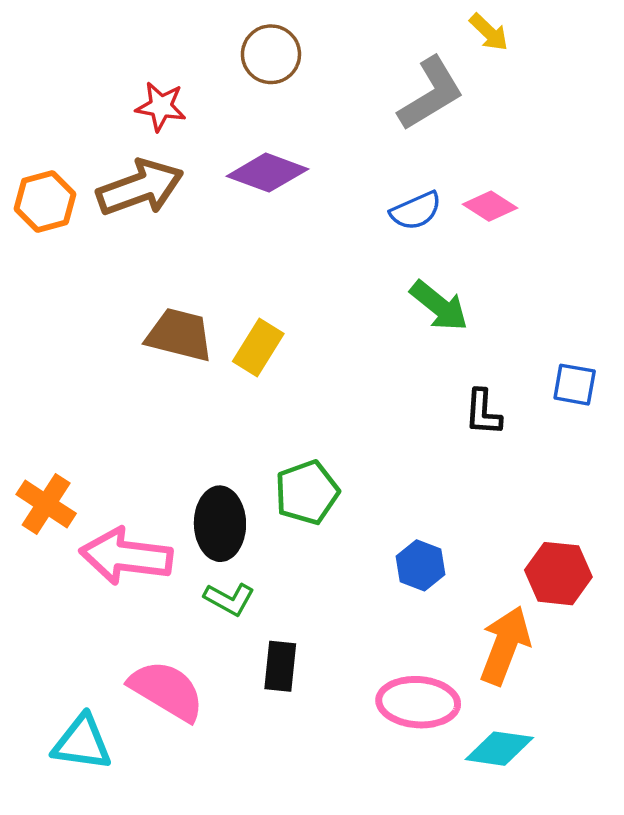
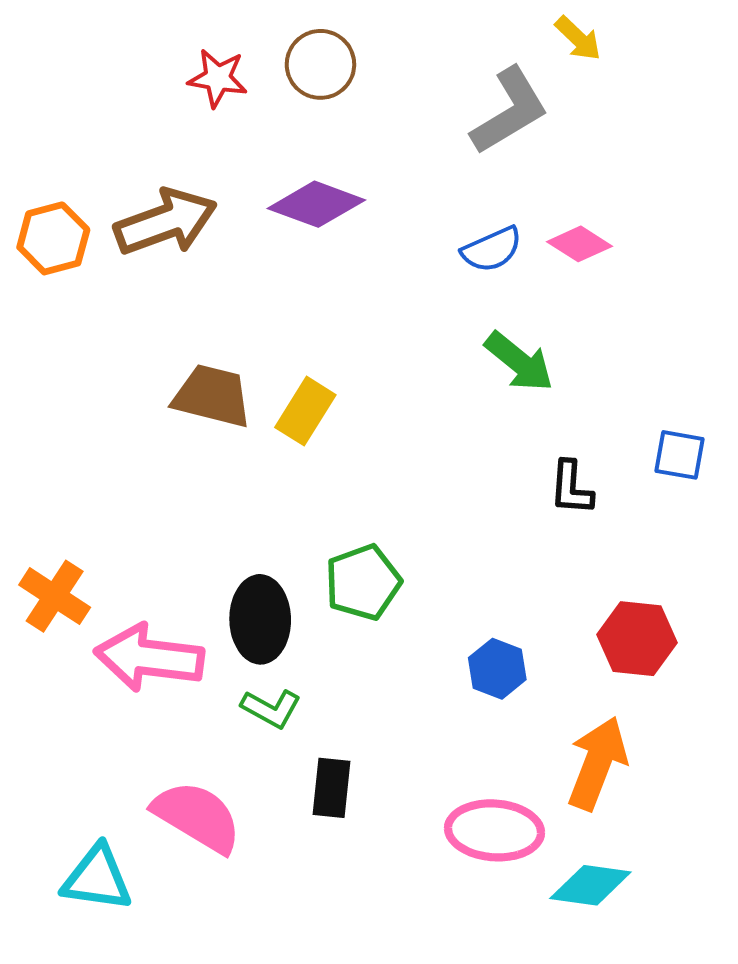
red star: (161, 106) -> (218, 78), moved
red hexagon: (558, 574) -> (637, 639), moved

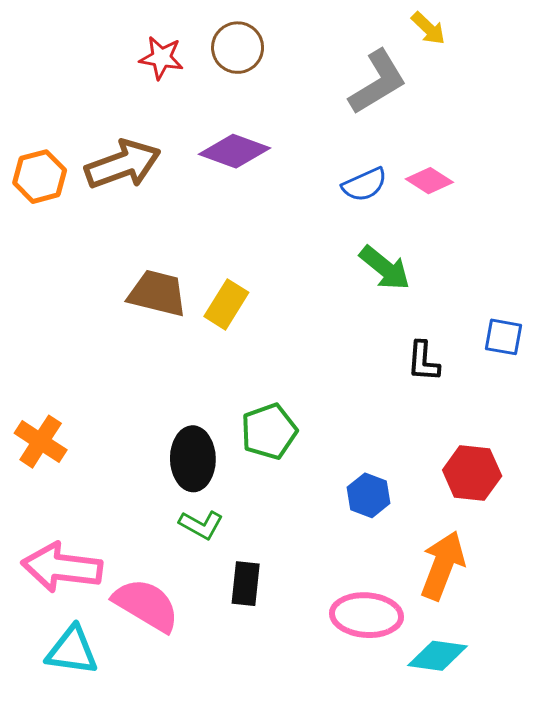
pink arrow: (149, 658) -> (62, 567), moved

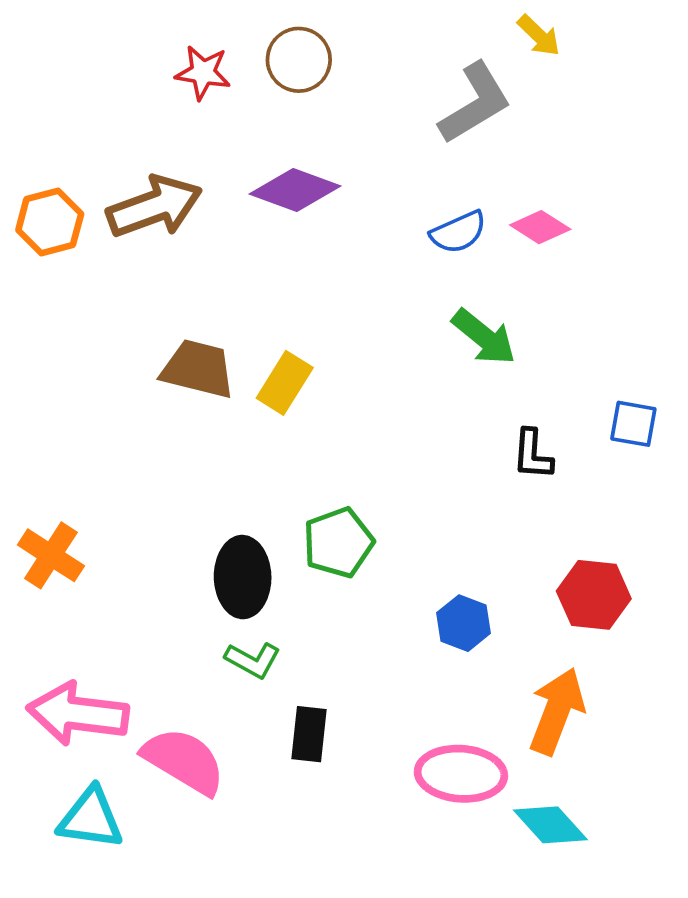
cyan diamond: (438, 656) -> (550, 825), turned 40

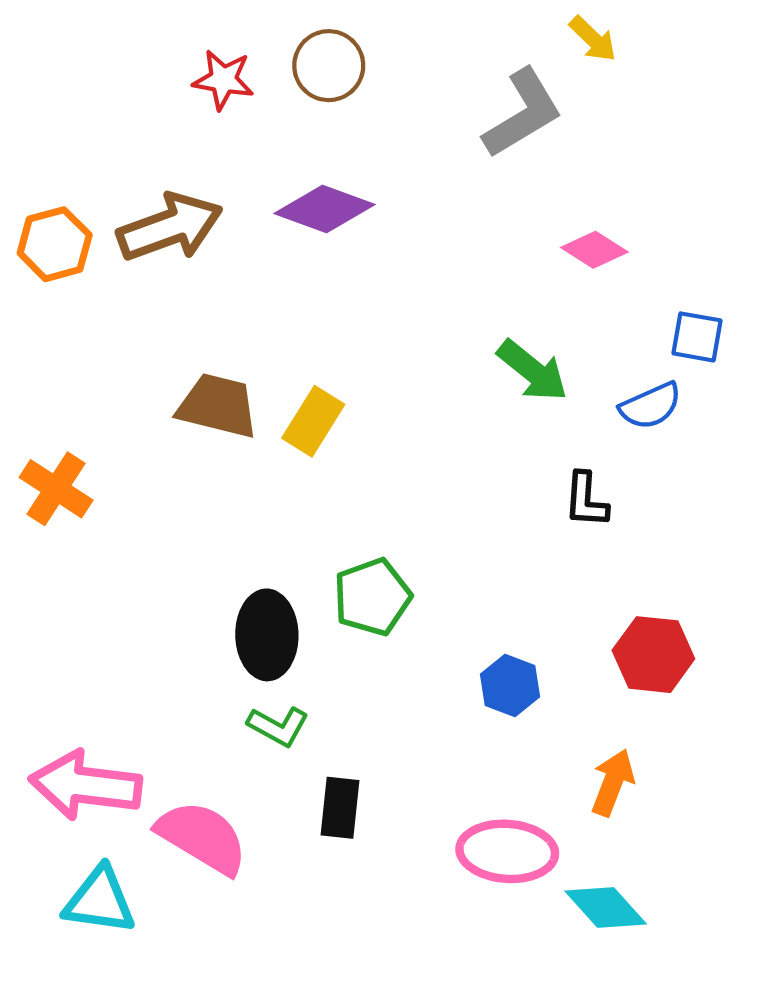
blue semicircle: (458, 232) -> (651, 406), moved
blue square: (633, 424) -> (697, 337), moved
orange cross: (51, 555) -> (56, 489), moved
orange arrow: (557, 711) -> (613, 782), size x0.7

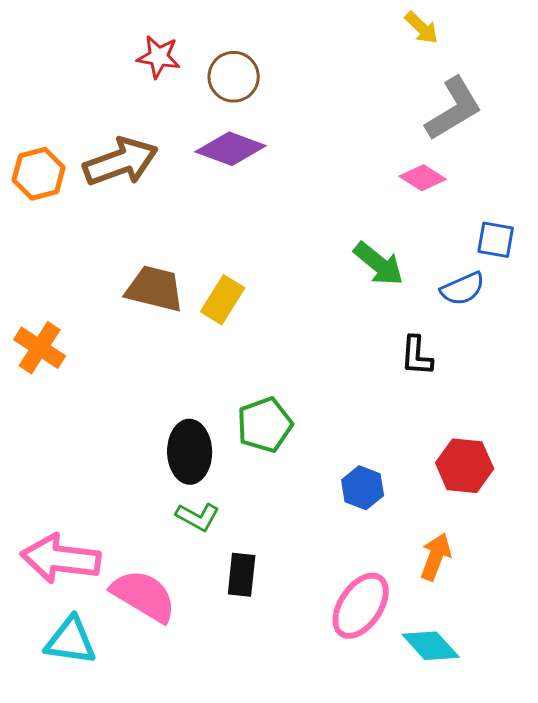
brown circle: (329, 66) -> (234, 77), moved
gray L-shape: (523, 113) -> (454, 109), moved
pink ellipse: (507, 851) -> (361, 606), turned -60

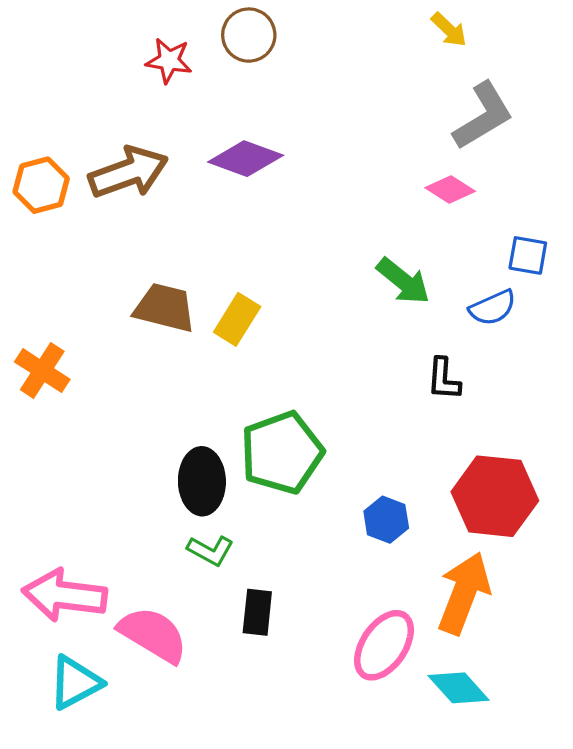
brown circle: (234, 77) -> (249, 35), moved
green pentagon: (265, 425) -> (282, 453), size x1.4
red hexagon: (465, 466) -> (495, 496), size x1.4
orange arrow: (436, 557) -> (464, 593), size x1.6
cyan triangle: (71, 641) -> (75, 683), turned -36

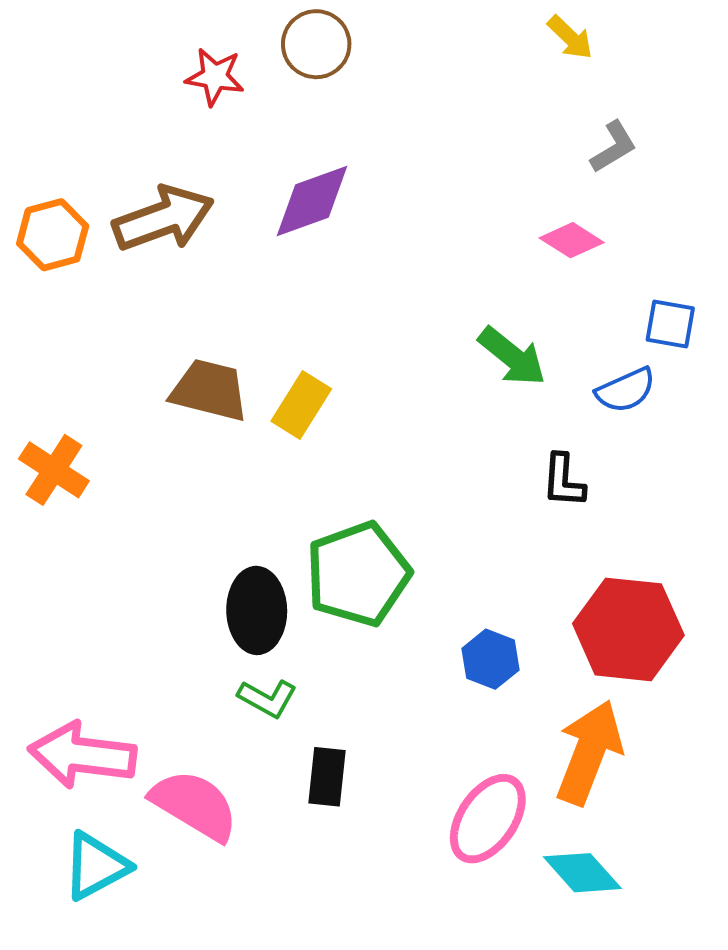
gray L-shape: (483, 116) -> (613, 147), size x0.6
purple diamond: (246, 159) -> (312, 201), turned -40

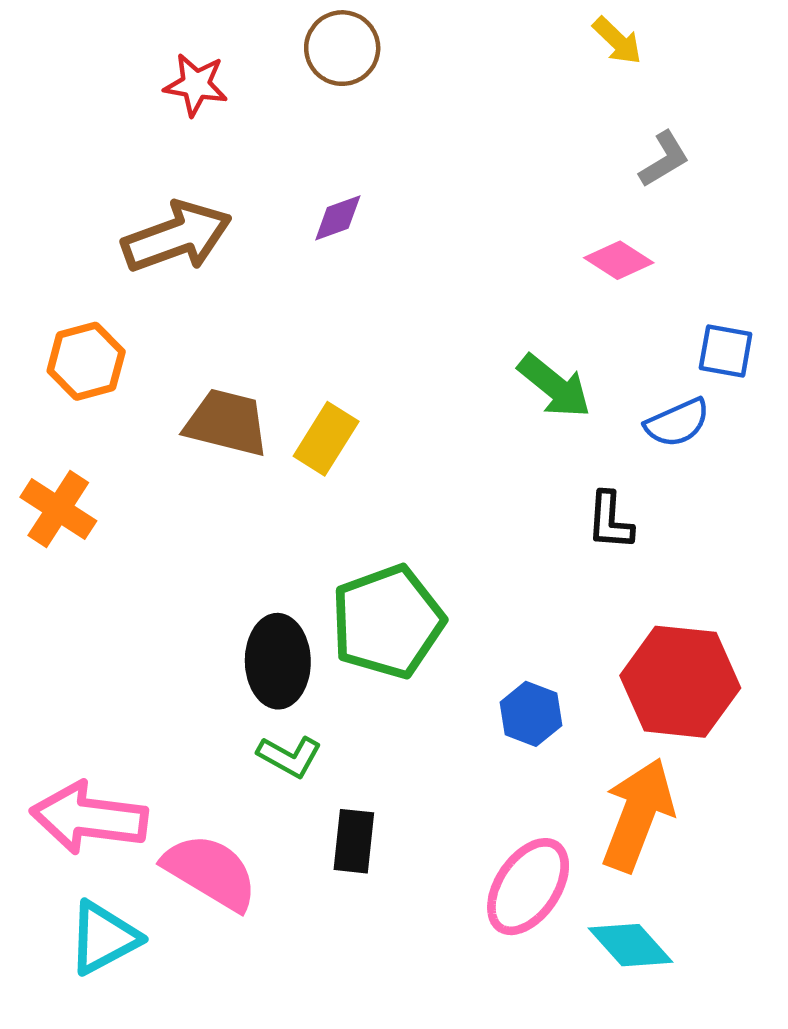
red star: (215, 77) -> (196, 85), moved
purple diamond: (312, 201) -> (338, 218), size x0.6
orange hexagon: (53, 235) -> (86, 361), moved

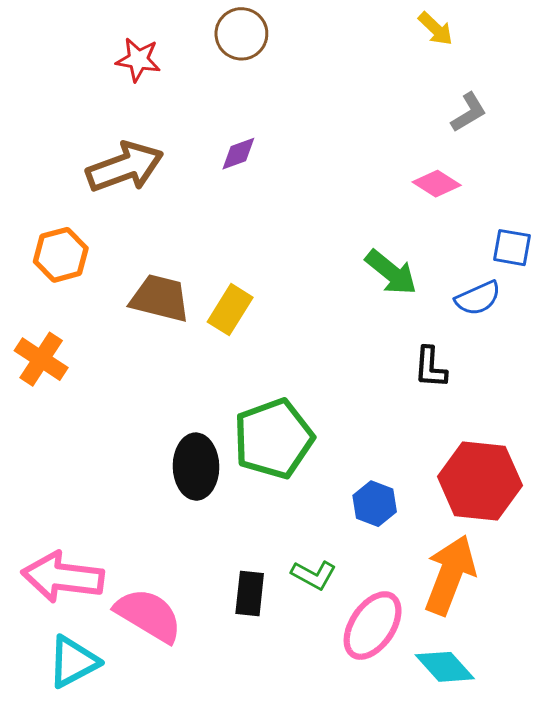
green L-shape: (290, 756) -> (314, 575), moved

